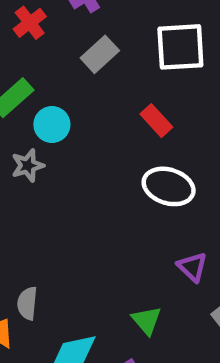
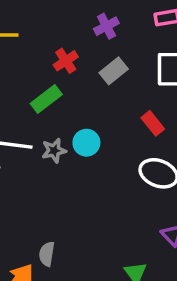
red cross: (30, 23) -> (66, 61), moved
cyan circle: (52, 125) -> (86, 143), moved

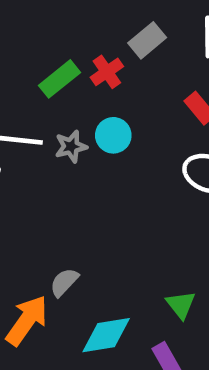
red cross: (66, 61) -> (107, 72), moved
gray semicircle: (47, 254) -> (64, 282), turned 35

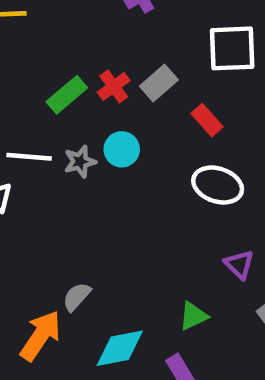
gray rectangle: (147, 40) -> (159, 83), moved
green triangle: (181, 305) -> (193, 316), turned 44

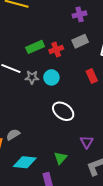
gray rectangle: (159, 83) -> (80, 41), moved
white ellipse: (218, 185) -> (63, 111), moved
green triangle: (193, 316) -> (60, 158), turned -40

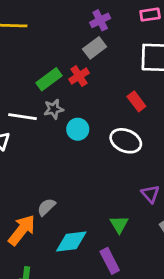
gray rectangle: (80, 41) -> (95, 48), moved
gray star: (32, 77) -> (54, 109), moved
cyan circle: (51, 77) -> (78, 129), moved
white ellipse: (63, 111) -> (126, 141), moved

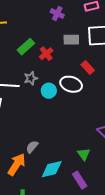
purple cross: (100, 20) -> (57, 14), turned -32
gray rectangle: (95, 48) -> (71, 40), moved, turned 42
green rectangle: (49, 79) -> (26, 47), moved
white ellipse: (126, 141) -> (71, 84), moved

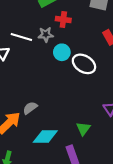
red cross: (46, 54) -> (63, 19), moved, turned 32
white ellipse: (71, 84) -> (84, 64), moved

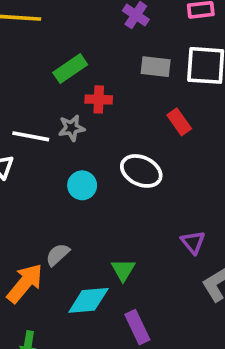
cyan circle: (62, 52) -> (82, 185), moved
green triangle: (83, 129) -> (123, 270), moved

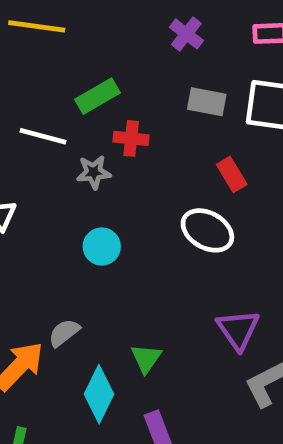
white line: (31, 136) -> (43, 136), moved
white ellipse: (141, 171) -> (207, 230), moved
purple triangle: (193, 242) -> (238, 330), size x1.4
cyan diamond: (88, 300) -> (99, 394), turned -63

